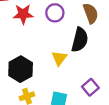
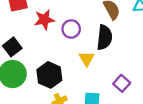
purple circle: (55, 13) -> (71, 29), moved

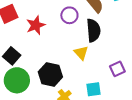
purple circle: (71, 29) -> (69, 15), moved
purple square: (122, 83) -> (117, 69), turned 35

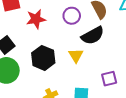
black semicircle: (93, 30) -> (93, 36), turned 55
black hexagon: (50, 74) -> (43, 58), moved

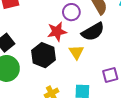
red star: (36, 19) -> (57, 32), moved

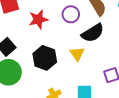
red star: (57, 32) -> (38, 19), moved

